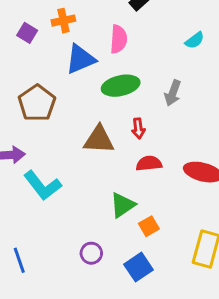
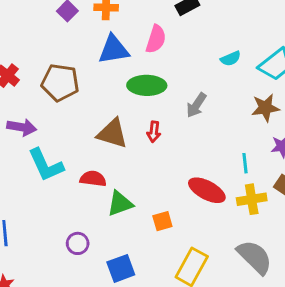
brown pentagon: (37, 103) -> (60, 82), turned 30
red semicircle: (149, 163) -> (93, 179), moved
orange square: (149, 226) -> (162, 221), moved

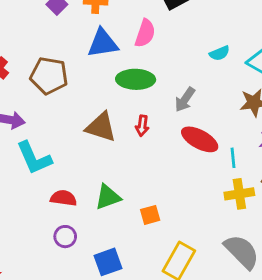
red semicircle: (93, 179) -> (64, 198), moved
red ellipse: (207, 190) -> (200, 139), moved

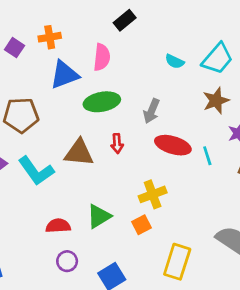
cyan semicircle: (219, 53) -> (175, 61), turned 60
cyan L-shape: (34, 158) -> (36, 171), moved
yellow cross: (239, 194) -> (153, 194), moved

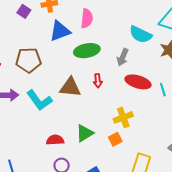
cyan semicircle: (175, 61) -> (141, 34), moved, size x1.6

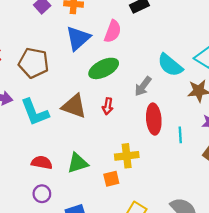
blue triangle: (60, 31) -> (78, 38), turned -35
green ellipse: (87, 51) -> (104, 68), turned -30
red ellipse: (138, 82) -> (154, 119), turned 55

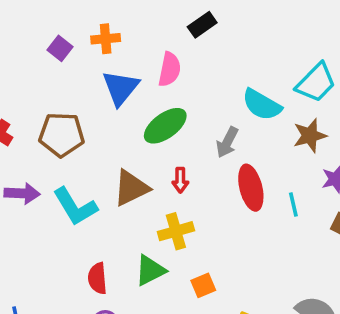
brown triangle: (74, 106) -> (131, 188), turned -36
yellow cross: (127, 156) -> (176, 231), moved
red semicircle: (42, 163) -> (97, 278), turned -96

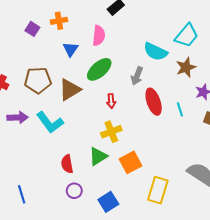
blue triangle: (121, 88) -> (71, 49), size x0.7
brown triangle: (131, 188) -> (70, 90), moved
orange square: (203, 285) -> (131, 162), size x1.5

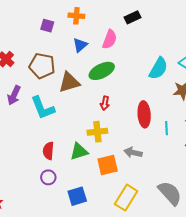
purple square: (32, 29) -> (47, 26), moved, turned -32
cyan semicircle: (156, 52) -> (158, 68), turned -100
gray arrow: (137, 76) -> (133, 153), moved, turned 66
purple arrow: (18, 117) -> (14, 95), turned 102

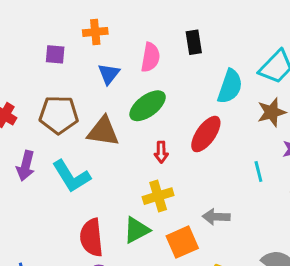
black rectangle: (133, 17) -> (194, 42), moved, turned -63
brown triangle: (69, 82) -> (103, 131), turned 35
red ellipse: (144, 114) -> (206, 134), moved, turned 50
red semicircle: (48, 151) -> (91, 238), size x1.4

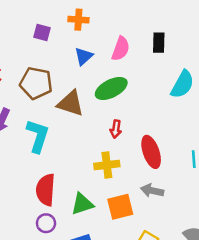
red ellipse: (206, 134) -> (151, 152), moved, turned -64
cyan L-shape: (71, 176) -> (38, 136), turned -140
green triangle: (137, 230) -> (82, 204), moved

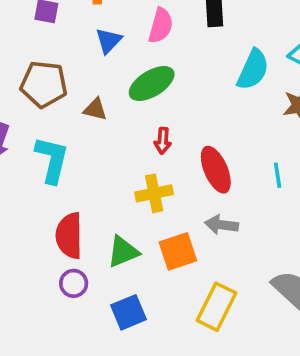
brown triangle: (71, 103) -> (95, 109), size x0.6

